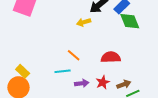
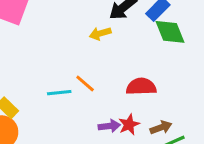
cyan line: (63, 71) -> (59, 93), moved
purple arrow: (82, 83) -> (109, 126), moved

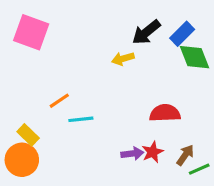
orange line: (85, 84) -> (59, 101), moved, turned -75
brown arrow: (161, 128) -> (185, 155), turned -35

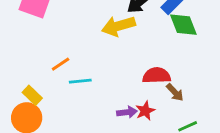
yellow arrow: (123, 59) -> (118, 26), size x1.6
brown arrow: (185, 155) -> (175, 92), moved, turned 102

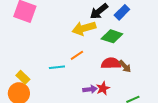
green diamond: (183, 25) -> (112, 36), moved, turned -50
orange line: (61, 64) -> (77, 55), moved
brown arrow: (175, 92) -> (125, 66), moved

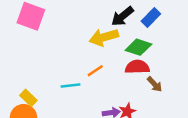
red semicircle: (111, 63) -> (137, 67), moved

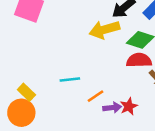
orange line: (95, 71) -> (95, 96), moved

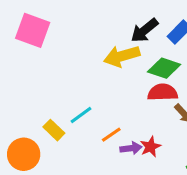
cyan line: (70, 79) -> (81, 115), turned -30
yellow rectangle: (26, 92) -> (54, 130), moved

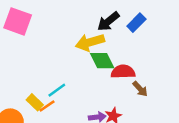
green diamond: (164, 68) -> (102, 61), moved, turned 45
orange line: (111, 135) -> (47, 106), moved

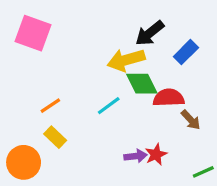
blue rectangle: (136, 23) -> (186, 52), moved
cyan line: (57, 90) -> (109, 106), moved
orange line: (47, 106) -> (50, 106), moved

